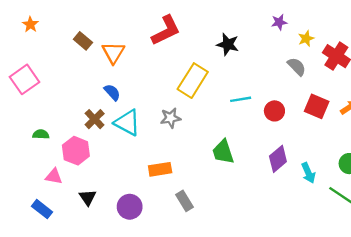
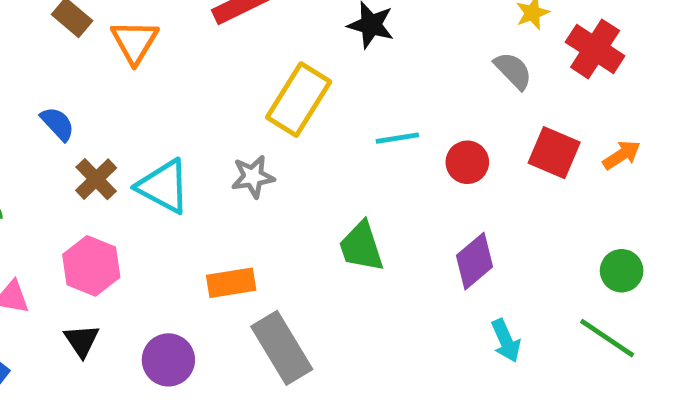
blue semicircle: (112, 92) -> (58, 124), moved
pink hexagon: (76, 151) -> (91, 266), moved
cyan arrow: (308, 173) -> (506, 341), moved
gray rectangle: (185, 201) -> (282, 348), size x1.6

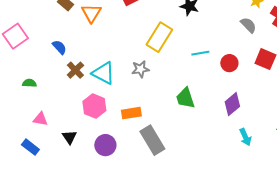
pink hexagon: (91, 266) -> (94, 106), moved

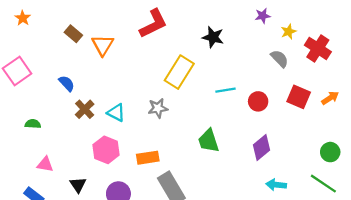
cyan triangle: (103, 73) -> (116, 113), size x0.7
cyan arrow: (245, 137) -> (276, 185), turned 120

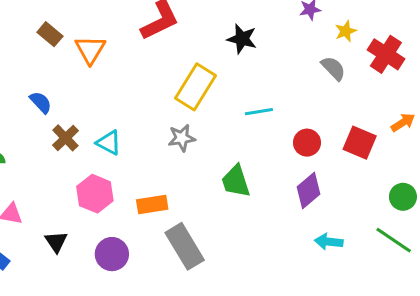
red square: (299, 97) -> (360, 143), moved
red circle: (258, 101) -> (307, 143), moved
gray star: (158, 108) -> (182, 138), moved

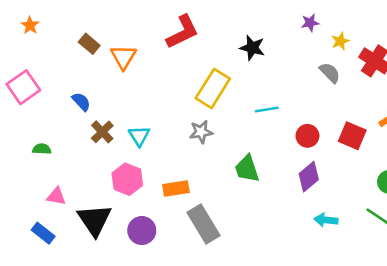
cyan triangle: (109, 143) -> (139, 136), turned 30
black triangle: (56, 242) -> (94, 220), size x1.8

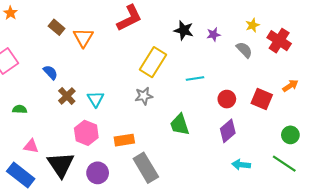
purple star: (310, 23) -> (213, 34), moved
blue rectangle: (43, 233) -> (21, 175), size x1.5

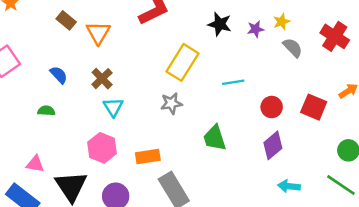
yellow star: (252, 25) -> (282, 22), moved
brown cross: (67, 96) -> (102, 79), moved
green semicircle: (20, 109) -> (46, 111), moved

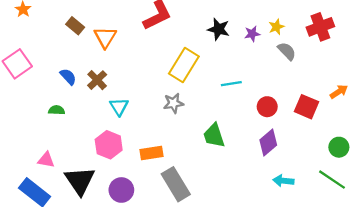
red cross: (335, 36) -> (320, 27), moved, turned 36
brown cross: (102, 79) -> (97, 80), moved

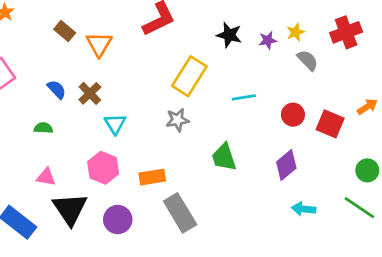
red circle: (267, 107) -> (293, 115), moved
pink triangle: (46, 160) -> (46, 177), moved

